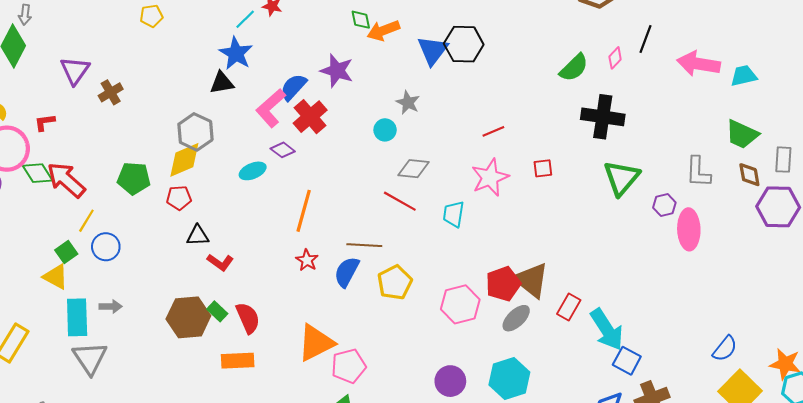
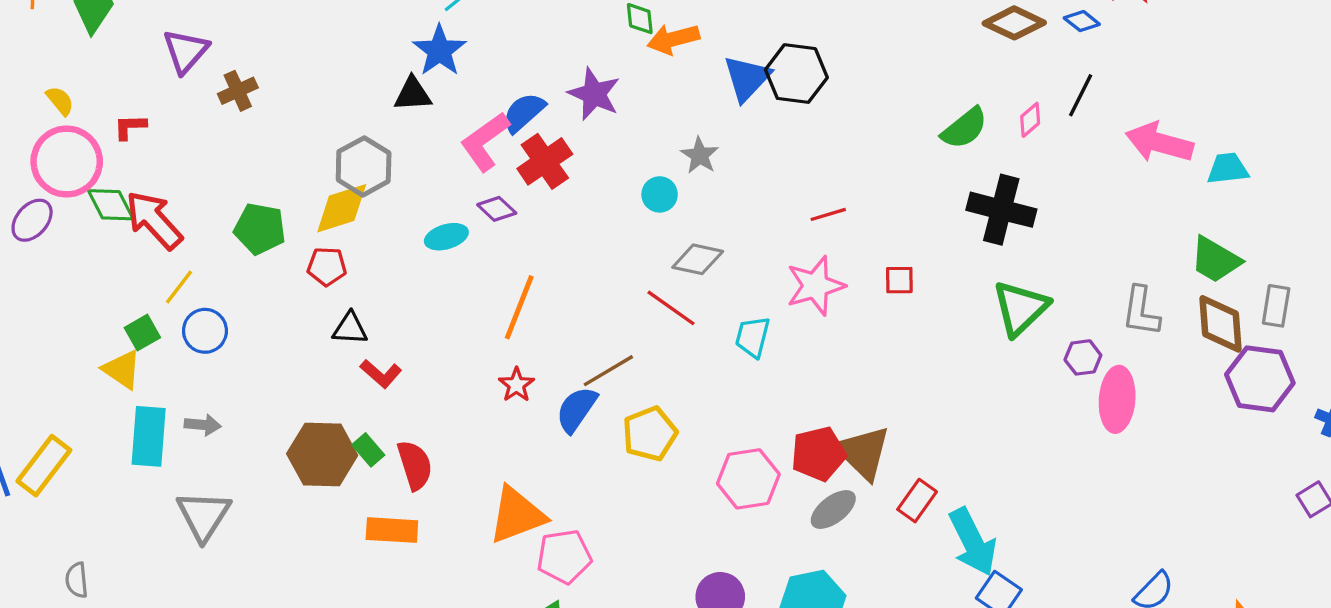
brown diamond: (749, 175) -> (1221, 324), size x1.5
brown line: (364, 245) -> (608, 371), turned -40
gray triangle: (90, 358) -> (204, 516), moved

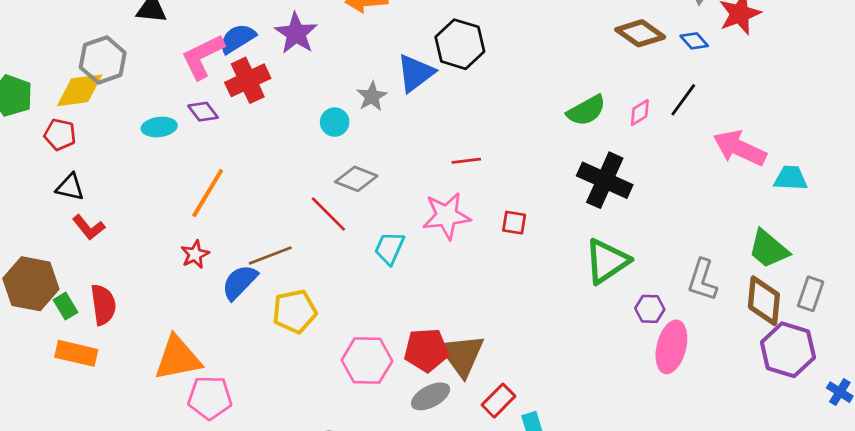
blue triangle: (747, 78) -> (415, 73), moved
green rectangle: (368, 450) -> (65, 306), moved

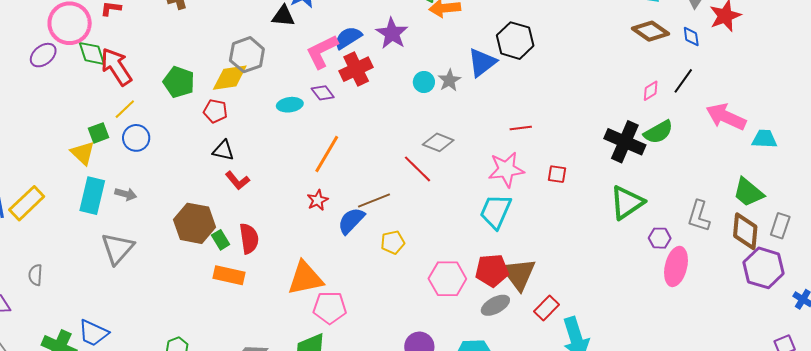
blue diamond: (694, 41) -> (691, 36), turned 35
green semicircle: (586, 110) -> (658, 132), moved
cyan circle: (335, 122) -> (424, 82), moved
cyan trapezoid: (390, 248) -> (496, 211), moved, size x1.4
yellow pentagon: (295, 311) -> (393, 242), size x0.7

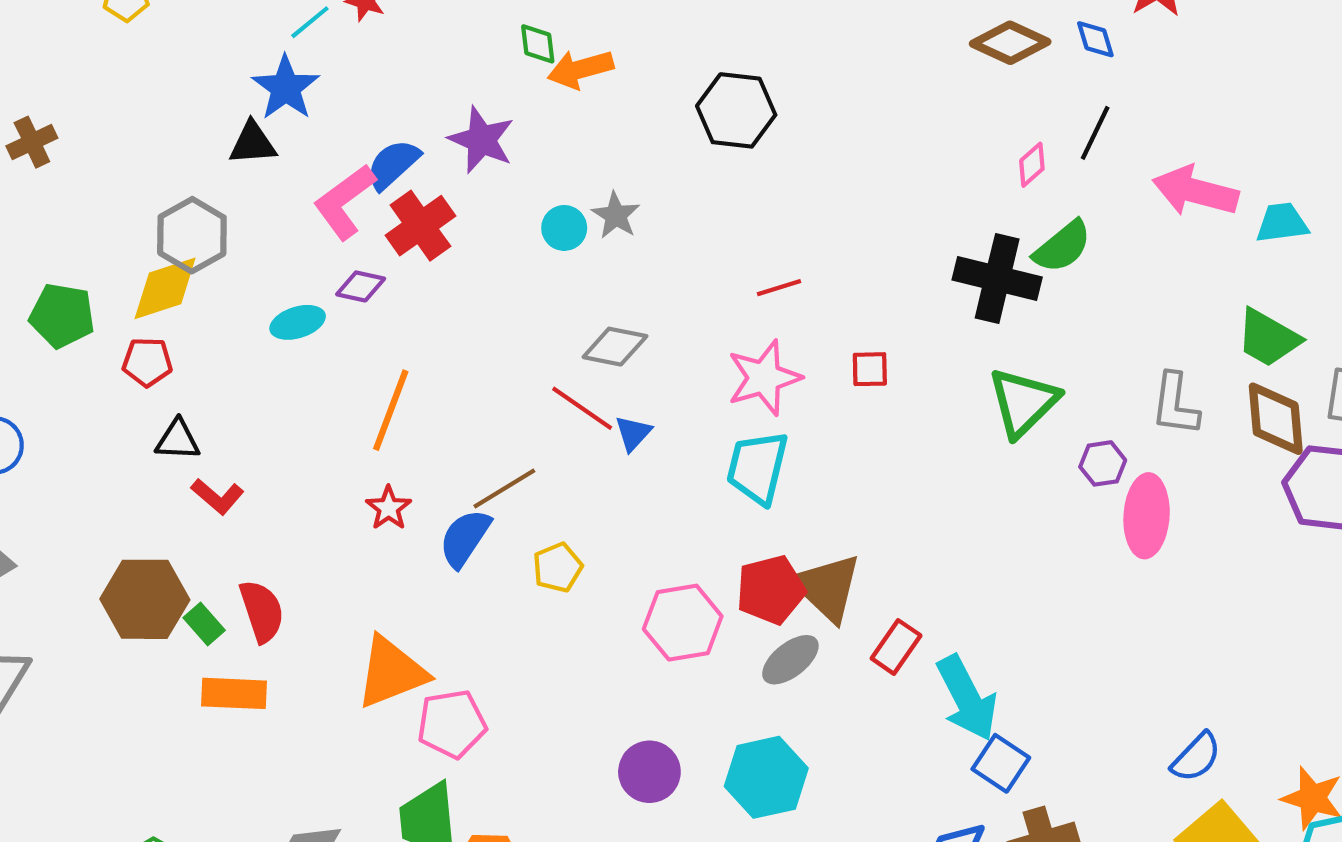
blue triangle: (482, 62) -> (633, 433), moved, size x0.6
purple diamond: (323, 93) -> (361, 286), turned -30

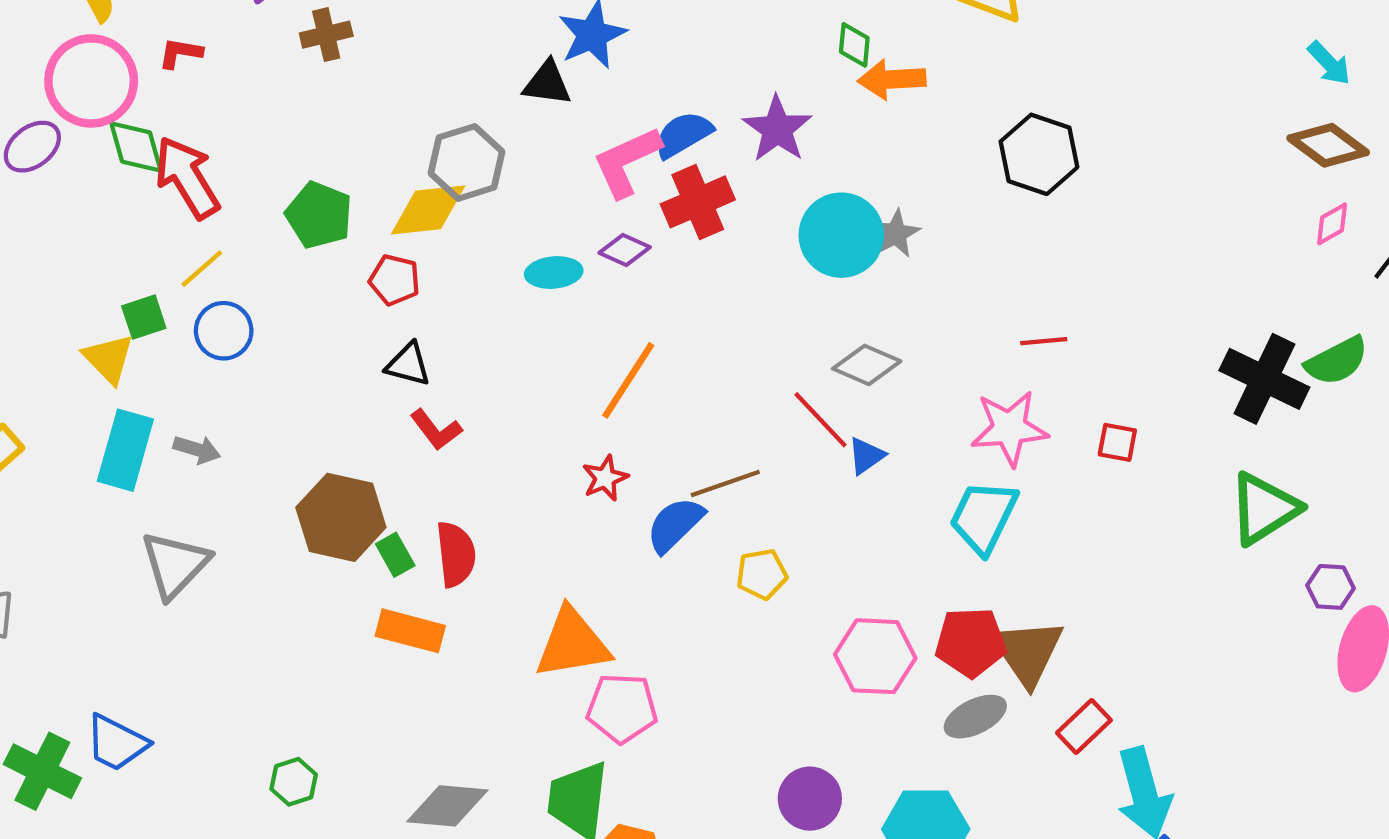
pink diamond: (1032, 165) -> (1332, 224), moved
cyan circle: (564, 228) -> (841, 235), size x1.8

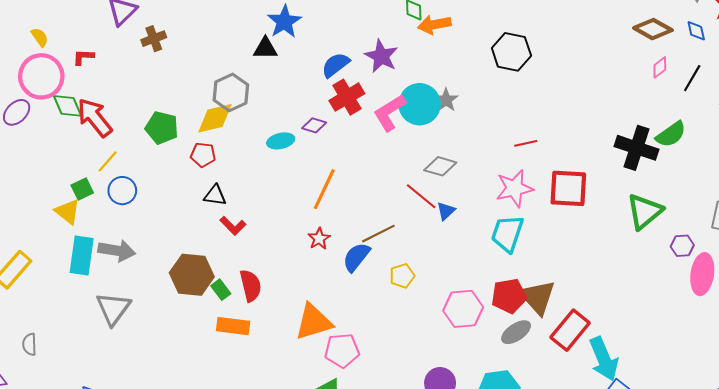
pink L-shape: (627, 162) -> (390, 113), moved
red square: (1117, 442) -> (568, 188), size x2.0
gray arrow: (197, 449) -> (117, 251), size x1.6
red rectangle: (1084, 726) -> (570, 330), size x1.5

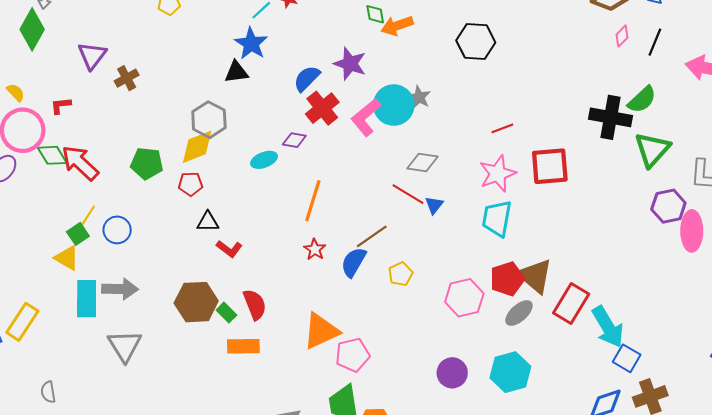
yellow line: (108, 161) -> (88, 216), moved
green triangle: (645, 212) -> (652, 150), moved
purple hexagon: (682, 246) -> (668, 206), size x1.5

